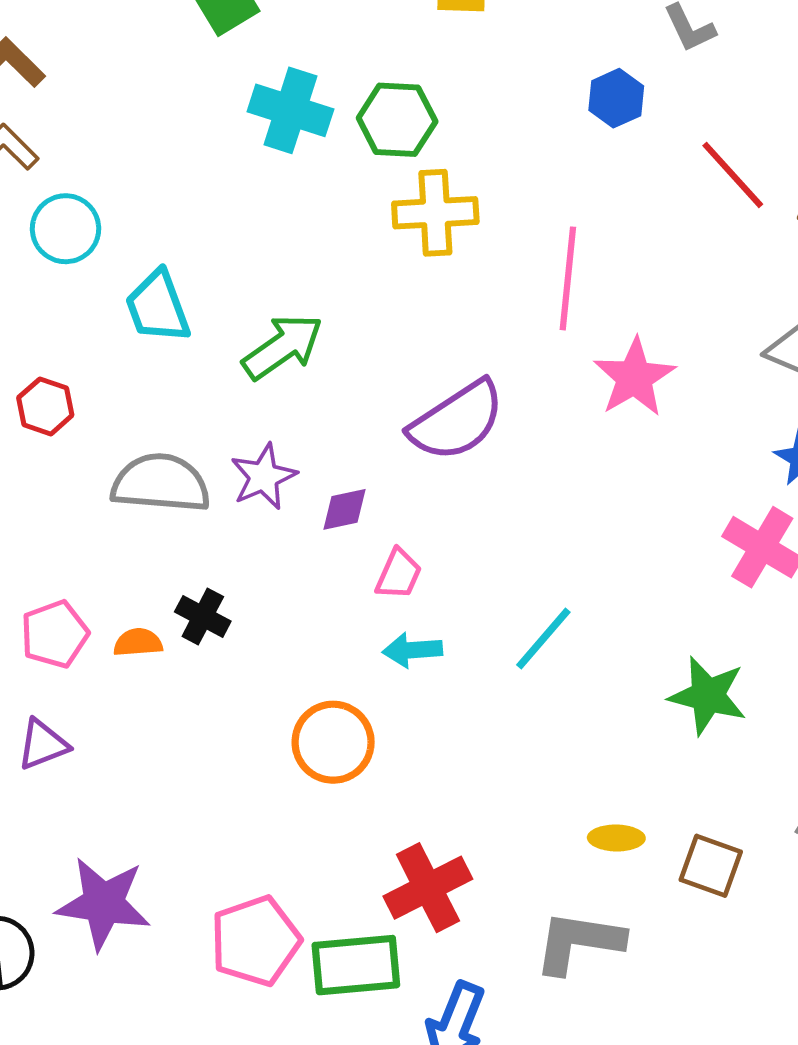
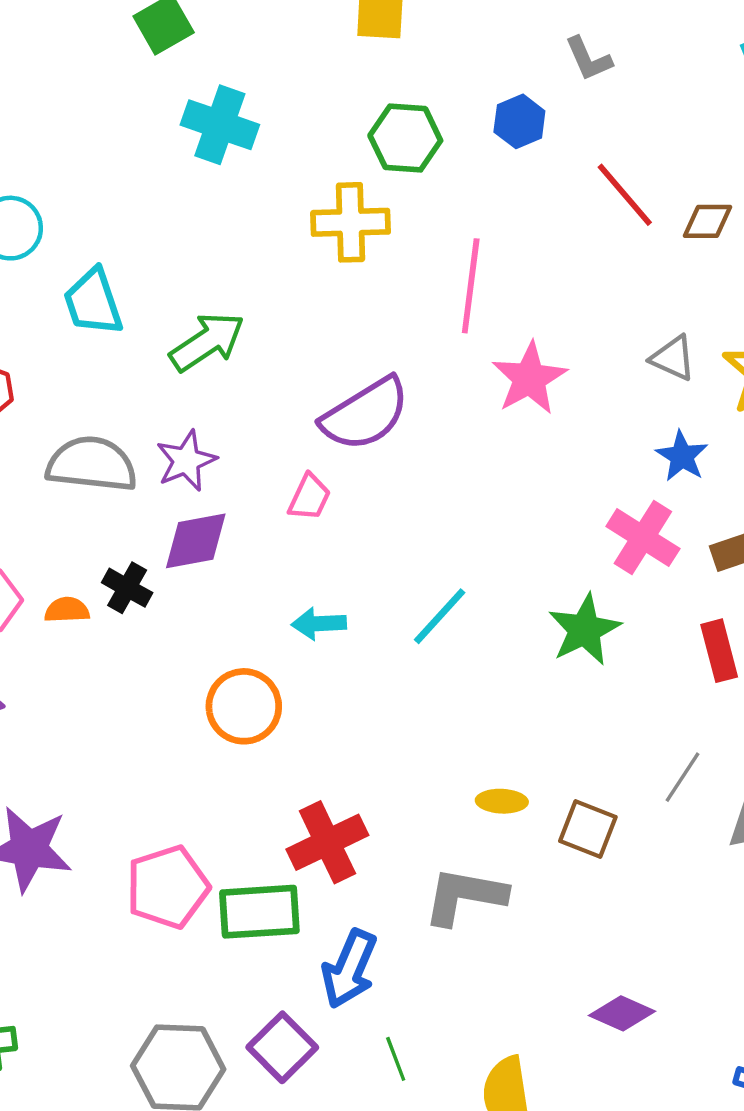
green hexagon: (397, 120) -> (405, 138), moved
purple diamond: (345, 509) -> (196, 541), moved, size x1.5
pink trapezoid: (399, 574) -> (309, 497), moved
green star: (708, 696) -> (584, 630), moved, turned 30

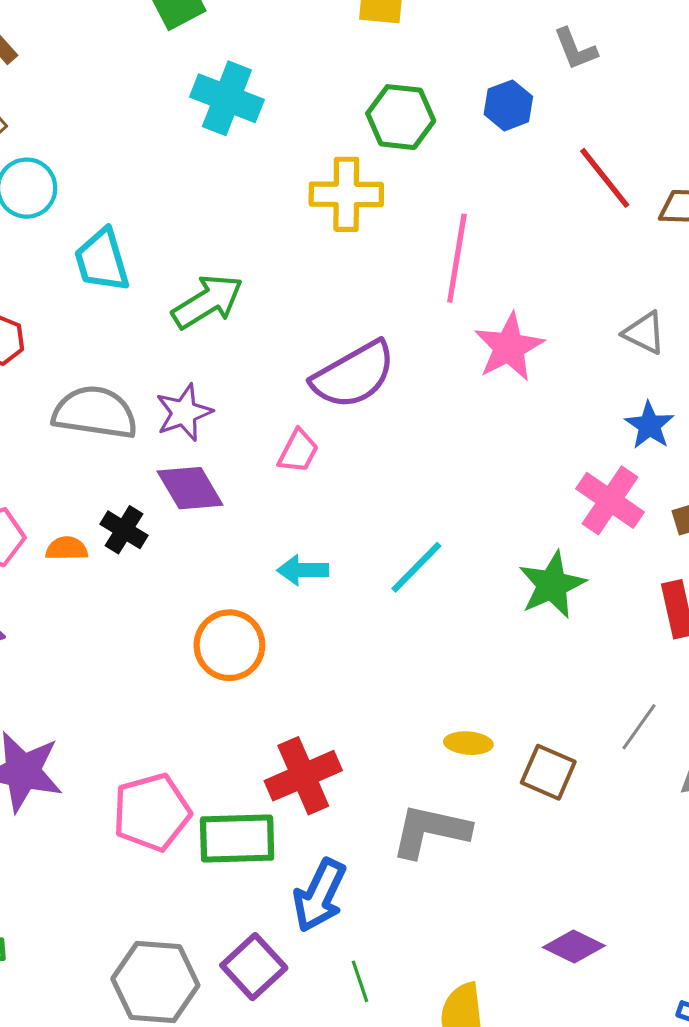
purple diamond: (196, 541) -> (190, 488), turned 68

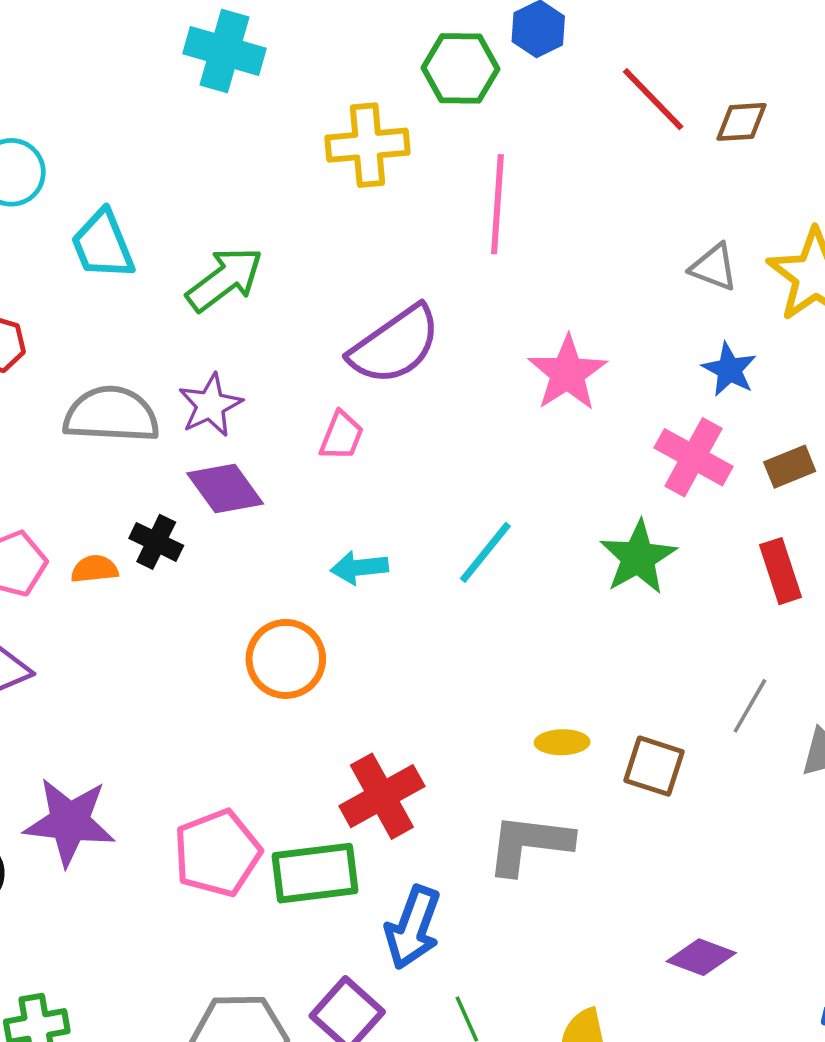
green hexagon: (401, 117) -> (460, 68), moved
pink star: (509, 347) -> (567, 373), moved

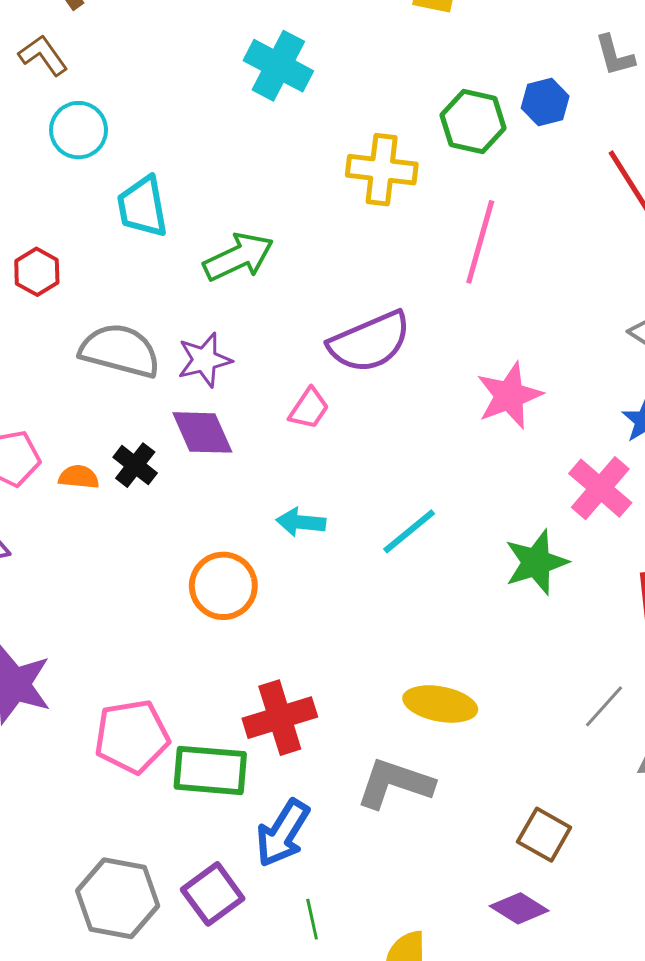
yellow ellipse: (562, 742) -> (440, 704), size x1.6
brown square: (654, 766) -> (544, 835), moved

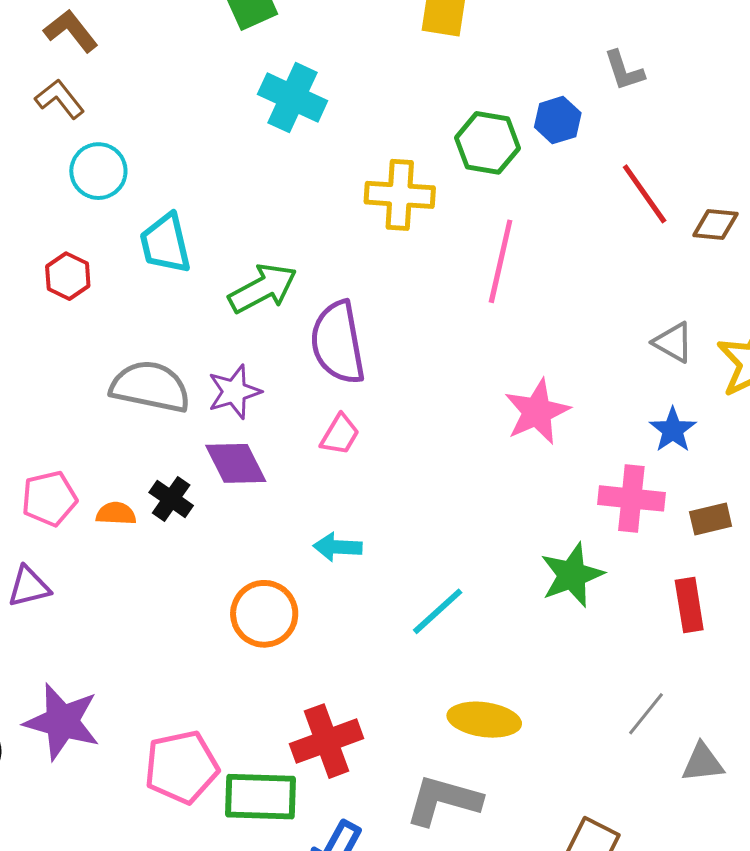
red hexagon: (37, 272) -> (68, 276), moved
purple semicircle: (370, 342) -> (338, 343), moved, turned 106
pink cross: (600, 488) -> (631, 498), turned -32
cyan line: (409, 531) -> (438, 611), moved

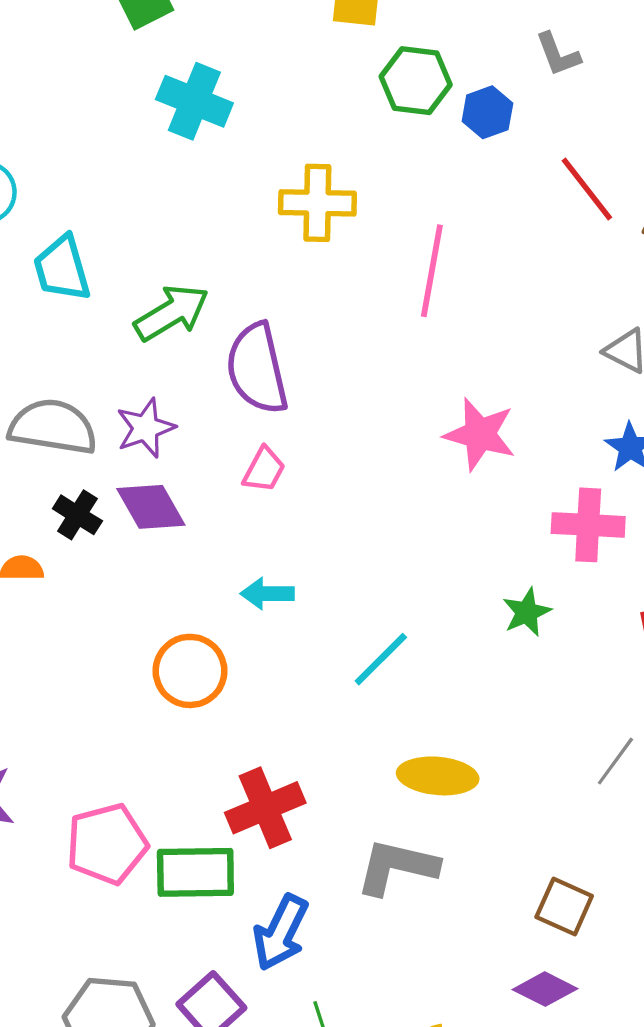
green hexagon: (488, 143) -> (416, 81), moved
pink star: (537, 412) -> (480, 434), turned -30
black cross: (171, 499) -> (77, 515), moved
green star: (572, 575) -> (527, 612), size x0.7

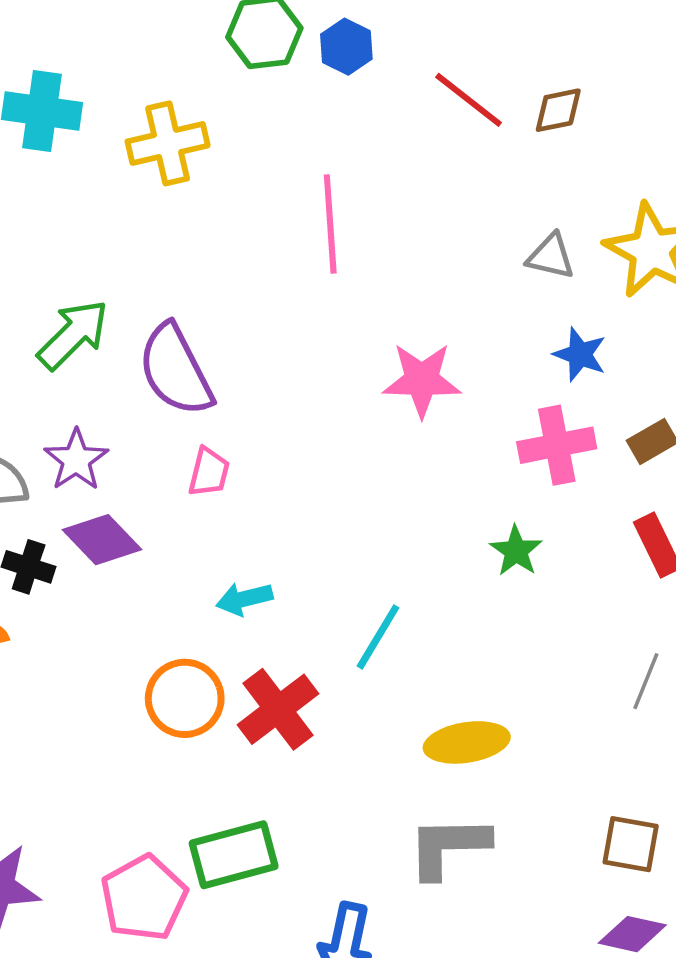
yellow cross: (317, 203) -> (168, 143), moved
red cross: (265, 808) -> (278, 709), moved
green rectangle: (195, 872) -> (234, 855), moved

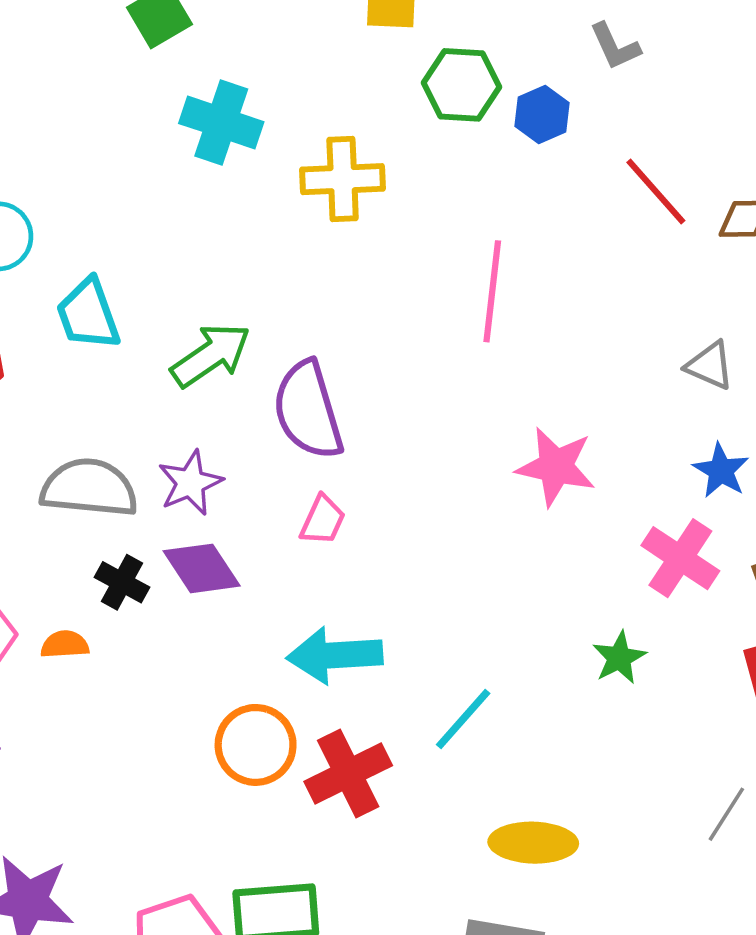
pink cross: (557, 445) -> (680, 558), turned 34
cyan arrow: (244, 599) -> (335, 655), size x1.6

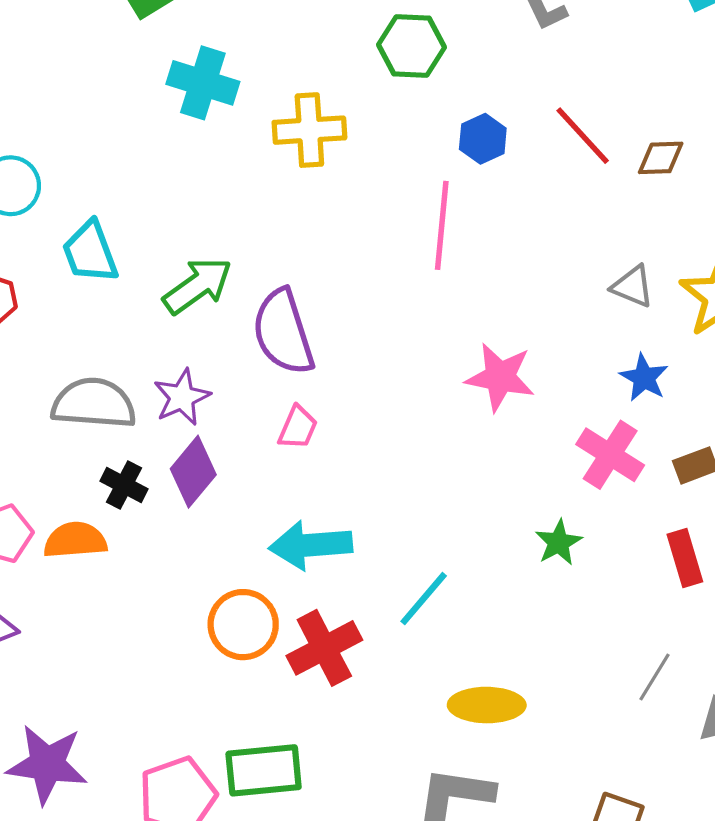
blue hexagon: (542, 114) -> (483, 139), moved
purple diamond: (202, 568) -> (193, 472), turned 74
orange semicircle: (65, 644) -> (75, 540), size x1.5

